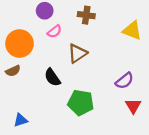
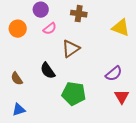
orange circle: (20, 44) -> (18, 29), moved, size x0.7
brown semicircle: (13, 71) -> (17, 79), moved, turned 80

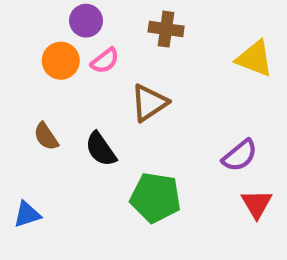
orange circle: (18, 29) -> (61, 61), moved
brown semicircle: (17, 79) -> (46, 137), moved
blue triangle: (19, 110) -> (27, 214), moved

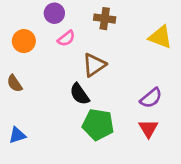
orange circle: (61, 61) -> (24, 41), moved
brown semicircle: (46, 137) -> (15, 83), moved
black semicircle: (101, 149) -> (80, 94), moved
red triangle: (257, 204) -> (148, 129), moved

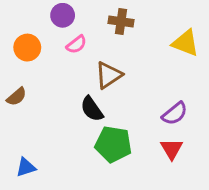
brown semicircle: (15, 83) -> (17, 97), turned -96
blue triangle: (17, 135) -> (26, 167), moved

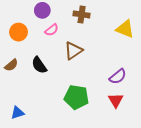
black semicircle: (92, 109) -> (39, 65), moved

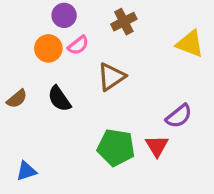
brown cross: (82, 14) -> (124, 22), turned -35
orange circle: (19, 32) -> (48, 48), moved
red triangle: (116, 100) -> (157, 146), moved

